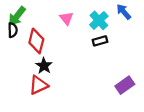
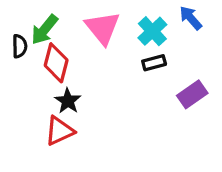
green arrow: (17, 16) -> (45, 30), moved
pink triangle: (67, 18) -> (103, 28), size x1.6
purple rectangle: (125, 85) -> (192, 94), moved

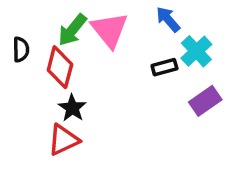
blue arrow: (191, 18) -> (168, 19), moved
green arrow: (45, 30) -> (72, 30), moved
cyan cross: (152, 31) -> (196, 51), moved

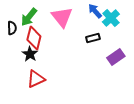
green arrow: (72, 30) -> (29, 17), moved
cyan cross: (196, 51) -> (111, 18), moved
black star: (72, 108) -> (30, 54), moved

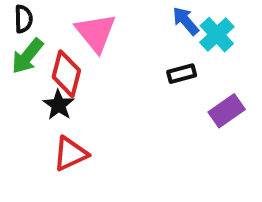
green arrow: (29, 17) -> (27, 56), moved
pink triangle: (62, 17) -> (96, 33), moved
black semicircle: (12, 28) -> (23, 19), moved

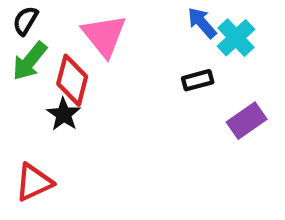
black semicircle: (23, 19) -> (25, 21), turned -148
red triangle: (70, 154) -> (34, 182), moved

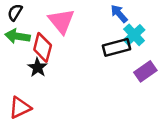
cyan cross: (236, 38) -> (134, 35), moved
green arrow: (30, 61) -> (17, 36), turned 60
black rectangle: (198, 80) -> (117, 47), size x1.5

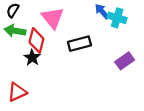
cyan cross: (134, 35) -> (117, 18), moved, turned -30
black rectangle: (117, 47) -> (79, 44), moved

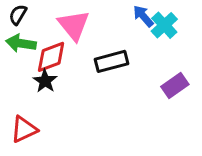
cyan cross: (117, 18) -> (164, 25), turned 30
red diamond: (36, 40) -> (51, 57), turned 55

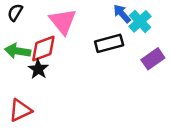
green arrow: (21, 43) -> (18, 51), moved
black rectangle: (111, 61) -> (109, 43), moved
purple rectangle: (175, 86) -> (153, 59), moved

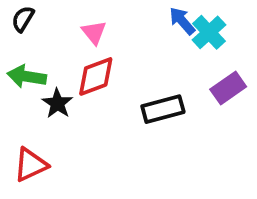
pink triangle: (63, 21) -> (94, 32), size x0.6
black rectangle: (109, 43) -> (163, 109), moved
red diamond: (43, 48) -> (96, 76), moved

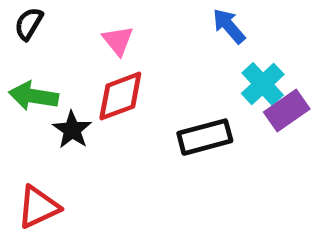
cyan cross: (209, 32) -> (263, 84), moved

